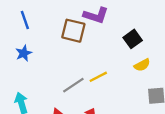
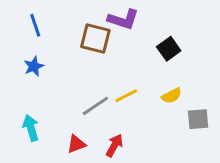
yellow semicircle: (142, 65) -> (172, 96), moved

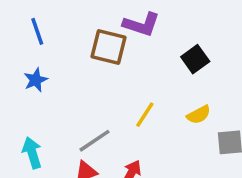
yellow line: (126, 96) -> (145, 115), turned -30
gray line: (95, 106) -> (95, 141), moved

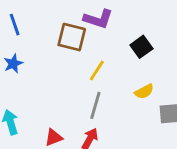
yellow line: (145, 115) -> (97, 71), moved
gray line: (95, 141) -> (95, 105), moved, turned -40

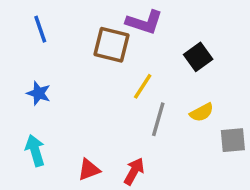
blue star: (13, 64) -> (39, 93), moved, turned -30
gray line: (95, 105) -> (158, 119), moved

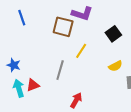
blue star: (39, 93) -> (14, 65), moved
gray line: (158, 119) -> (60, 70), moved
red triangle: (89, 170) -> (33, 85), moved

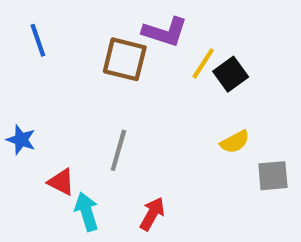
yellow line: (81, 51) -> (203, 64), moved
red triangle: (33, 85) -> (61, 182), turned 48
cyan arrow: (19, 88) -> (87, 212), moved

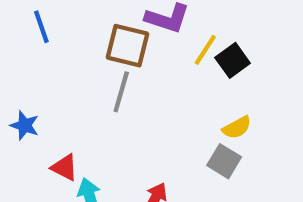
gray line: (118, 150) -> (121, 92), moved
gray square: (273, 176) -> (224, 161), moved, turned 36

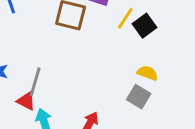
gray line: (121, 92) -> (35, 82), moved
yellow semicircle: (237, 128) -> (147, 73), turned -132

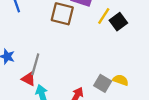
yellow semicircle: (147, 73) -> (121, 80), moved
gray square: (139, 97) -> (103, 83), moved

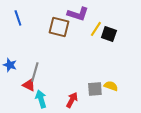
black square: (118, 22) -> (109, 34), turned -35
gray square: (103, 83) -> (95, 89), turned -35

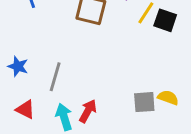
red triangle: (29, 85) -> (25, 109), moved
red arrow: (72, 100) -> (88, 111), moved

